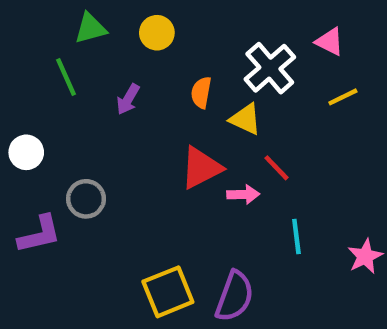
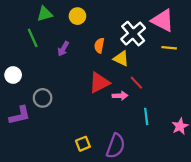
pink triangle: (330, 42) -> (163, 20), size x1.6
yellow line: (343, 97) -> (169, 48), turned 32
yellow square: (168, 292) -> (83, 144), size x0.6

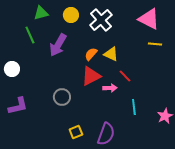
white cross: (133, 34) -> (101, 20), moved
orange semicircle: (99, 46) -> (91, 54), moved, turned 32
purple arrow: (63, 49) -> (58, 45), size x1.6
gray circle: (43, 98) -> (62, 97), moved

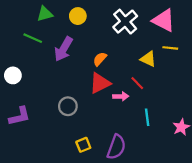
white cross: (101, 20) -> (125, 22), moved
green line: (30, 35) -> (33, 38), turned -42
yellow triangle: (111, 54) -> (148, 59), moved

